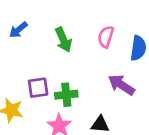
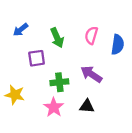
purple arrow: (121, 85) -> (91, 74), moved
purple square: (38, 88) -> (37, 58), moved

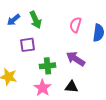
green arrow: (57, 38) -> (36, 20), moved

